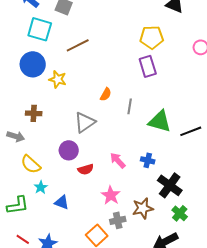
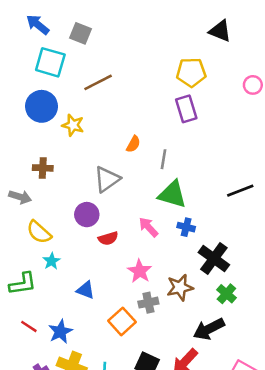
green triangle: (160, 121) -> (172, 194), moved
blue triangle: (62, 202) -> (86, 290), moved

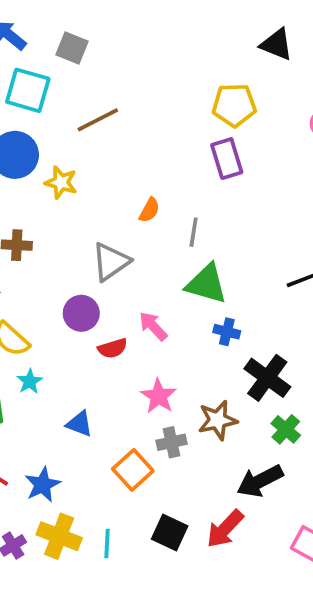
pink arrow: (148, 227) -> (153, 326), moved

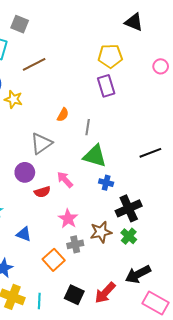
black cross: (267, 378) -> (129, 208), turned 30
green cross: (286, 429) -> (129, 236), moved
black arrow: (260, 481) -> (138, 274), moved

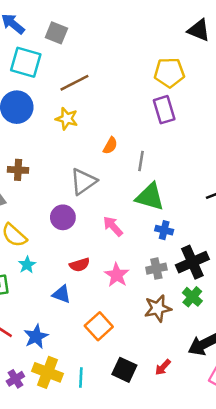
yellow star: (13, 99) -> (67, 119), moved
red semicircle: (42, 192) -> (80, 265), moved
brown star: (101, 232) -> (158, 308), moved
gray cross: (75, 244) -> (156, 269), moved
red arrow: (105, 293) -> (163, 367), size x0.6

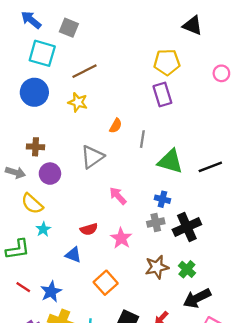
green triangle: (150, 197) -> (170, 161), moved
purple circle: (63, 217) -> (50, 174), moved
gray cross: (156, 269) -> (156, 223), moved
green cross: (192, 297) -> (187, 269), moved

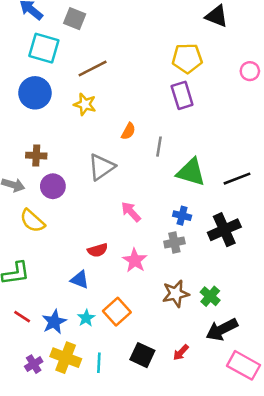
black cross: (187, 227) -> (224, 230), moved
cyan star: (43, 229) -> (86, 318), moved

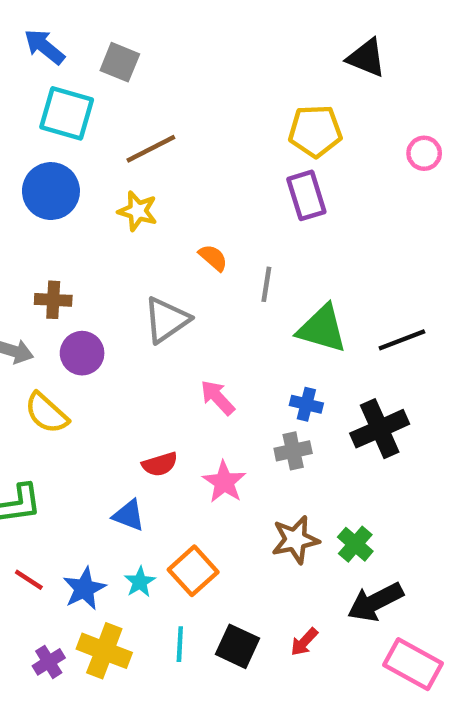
orange semicircle: (128, 131) -> (213, 258), turned -78
cyan line: (99, 363) -> (180, 644), moved

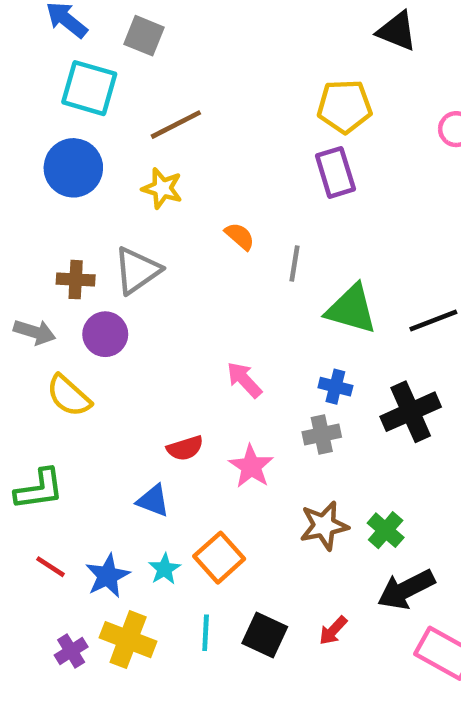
gray triangle: (166, 320) -> (137, 270), moved

